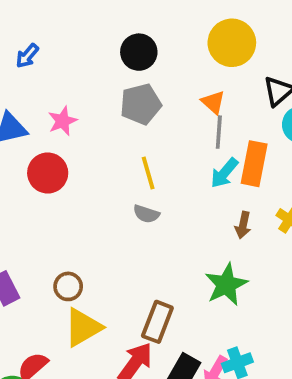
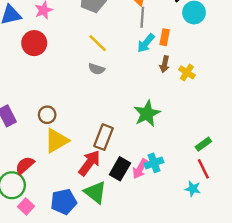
orange rectangle: (254, 164) -> (165, 37), size x0.6
yellow line: (148, 173) -> (98, 43), turned -30
brown arrow: (243, 225) -> (165, 64), moved

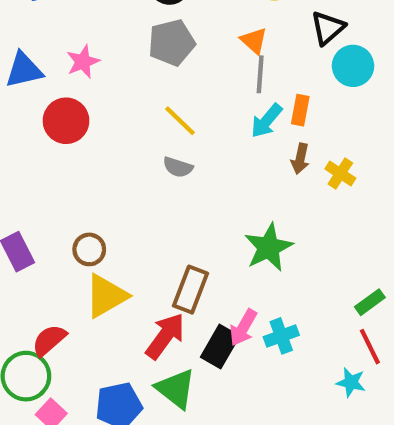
pink arrow: (140, 169) -> (243, 328), moved

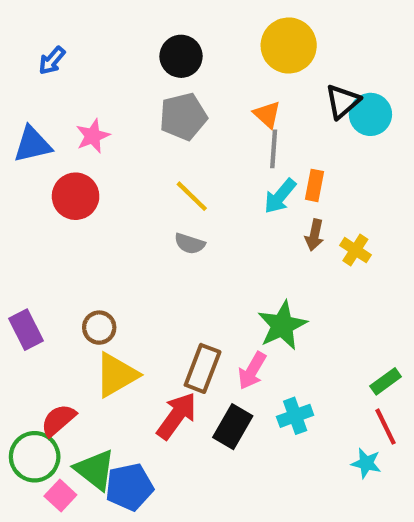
cyan circle: (353, 66) -> (370, 114), moved
pink arrow: (243, 328) -> (252, 371), moved
green triangle: (176, 389) -> (95, 470), moved

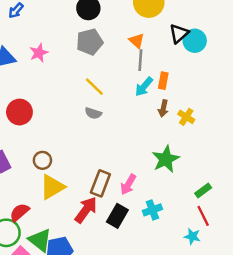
red circle: (76, 196) -> (19, 112), moved
green star: (282, 325) -> (166, 159), moved

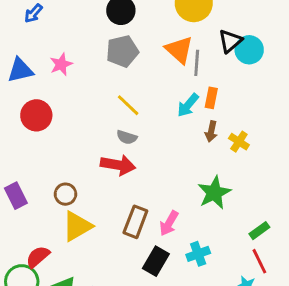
orange triangle: (137, 41) -> (179, 50), size x1.5
gray line: (140, 60) -> (197, 63), moved
red circle: (19, 112) -> (36, 115), moved
red arrow: (86, 210) -> (118, 165), moved, turned 64

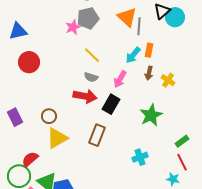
pink star: (61, 64) -> (73, 27), moved
pink arrow: (169, 223) -> (120, 79), moved
black rectangle: (156, 261) -> (111, 104), moved

